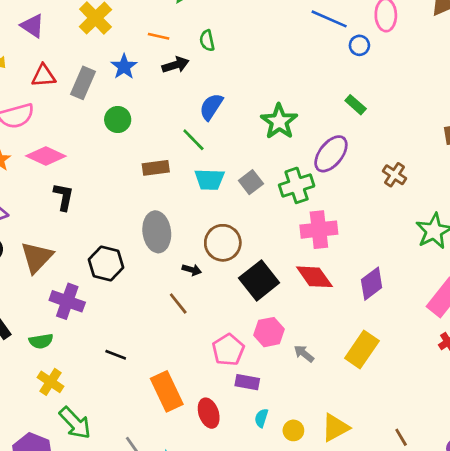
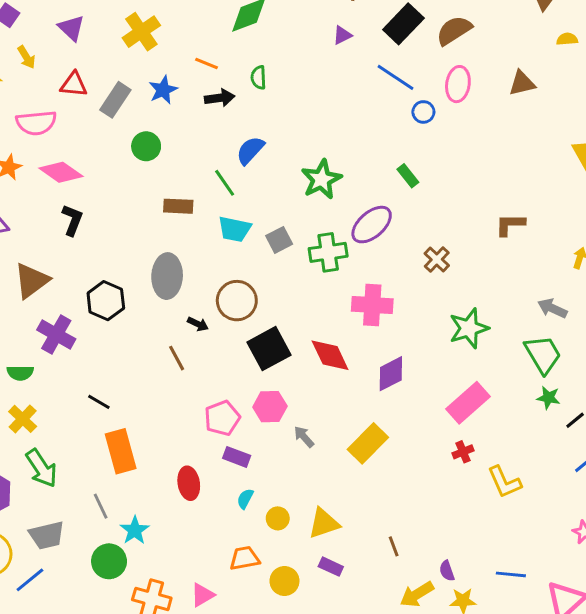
pink cross: (319, 230) -> (372, 305), moved
orange rectangle: (167, 391) -> (121, 451), moved

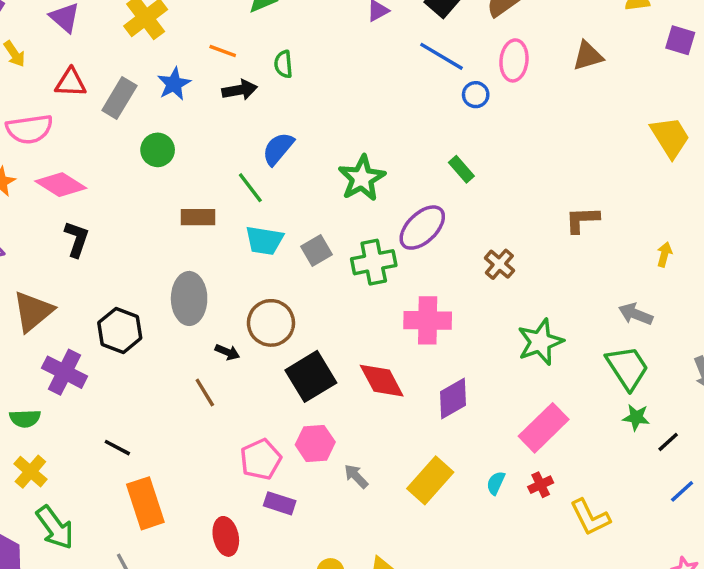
cyan semicircle: (245, 499) -> (496, 483), moved

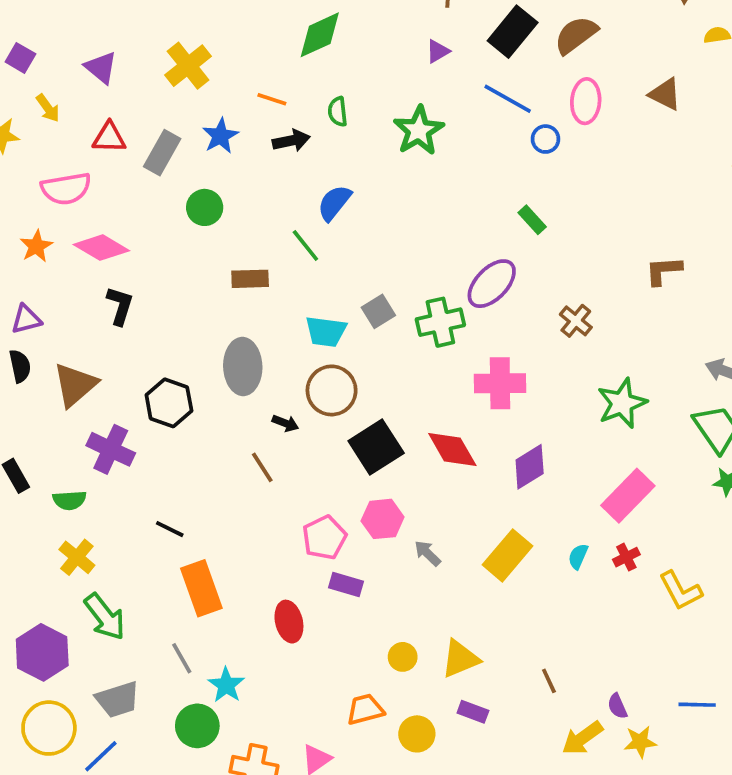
brown triangle: (588, 56) -> (665, 94), turned 44
green star: (362, 178) -> (419, 131), moved
cyan trapezoid: (264, 241) -> (326, 331), moved

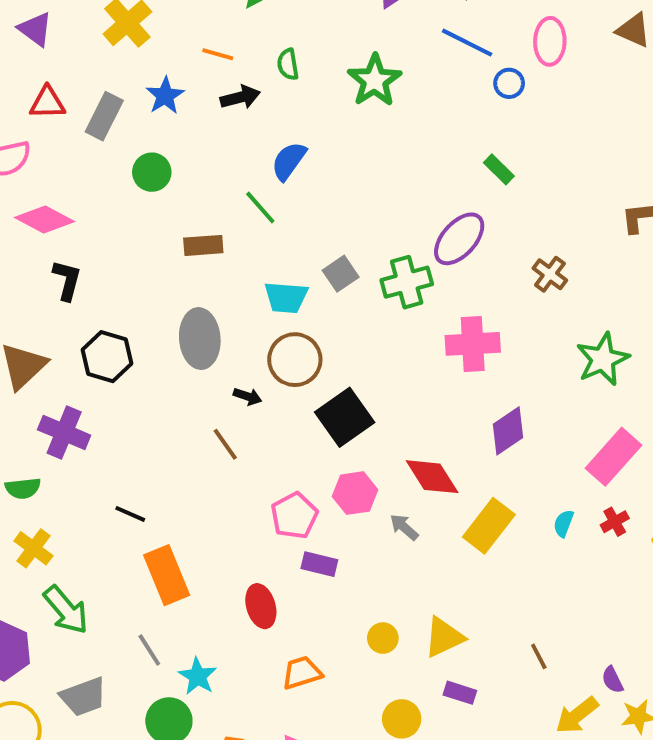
black hexagon: (169, 403) -> (107, 357), moved
red diamond: (452, 449) -> (432, 477), moved
orange trapezoid: (365, 709) -> (302, 673), moved

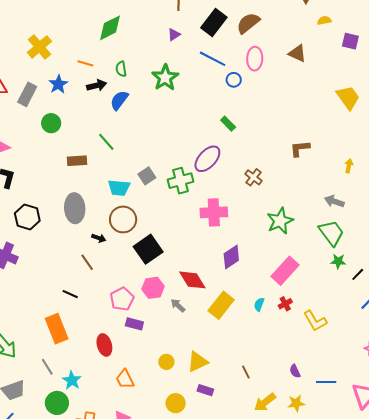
blue semicircle: (289, 161) -> (119, 100), moved
black line: (130, 514) -> (70, 294), moved
orange trapezoid: (302, 673) -> (125, 379), turned -100
purple semicircle: (612, 680) -> (295, 371), moved

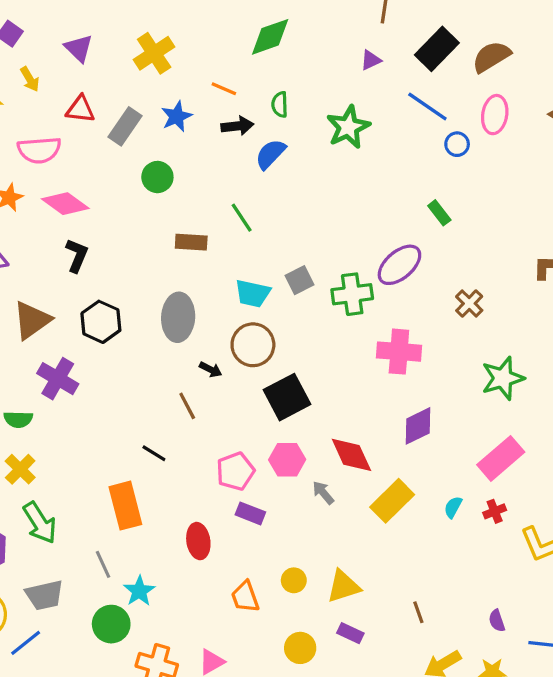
orange trapezoid: (125, 379) -> (245, 597), moved

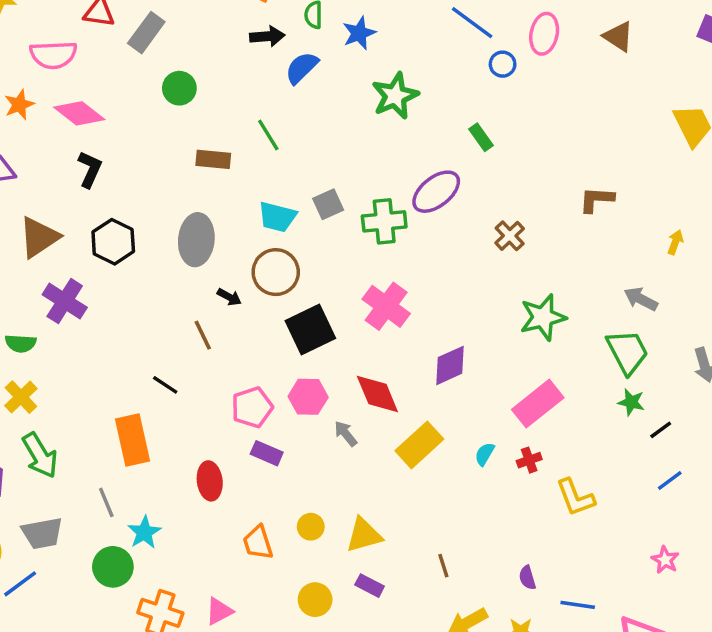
blue star: (177, 116) -> (359, 33), moved
green star: (348, 127) -> (395, 96), moved
pink cross: (399, 352) -> (386, 306), moved, turned 30

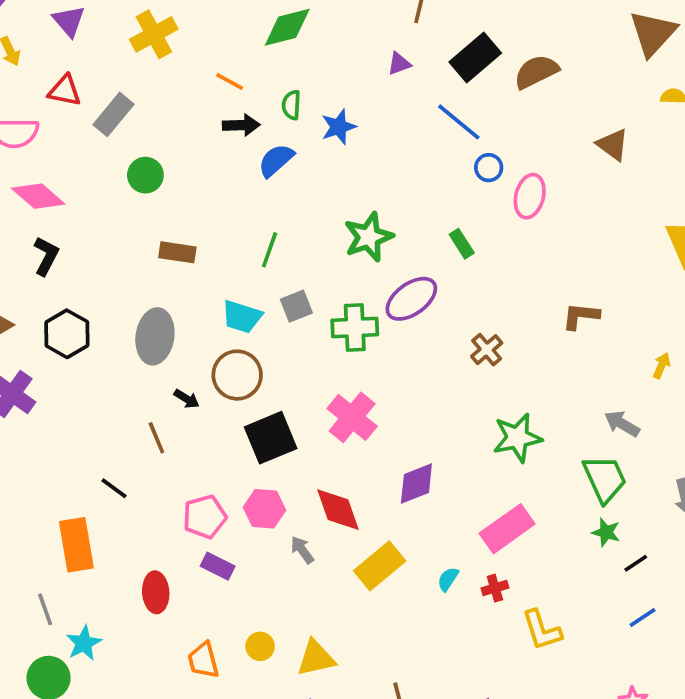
pink ellipse: (544, 34) -> (530, 196), moved
green star: (395, 96) -> (369, 237), moved
green line: (268, 135) -> (270, 250), moved, turned 48

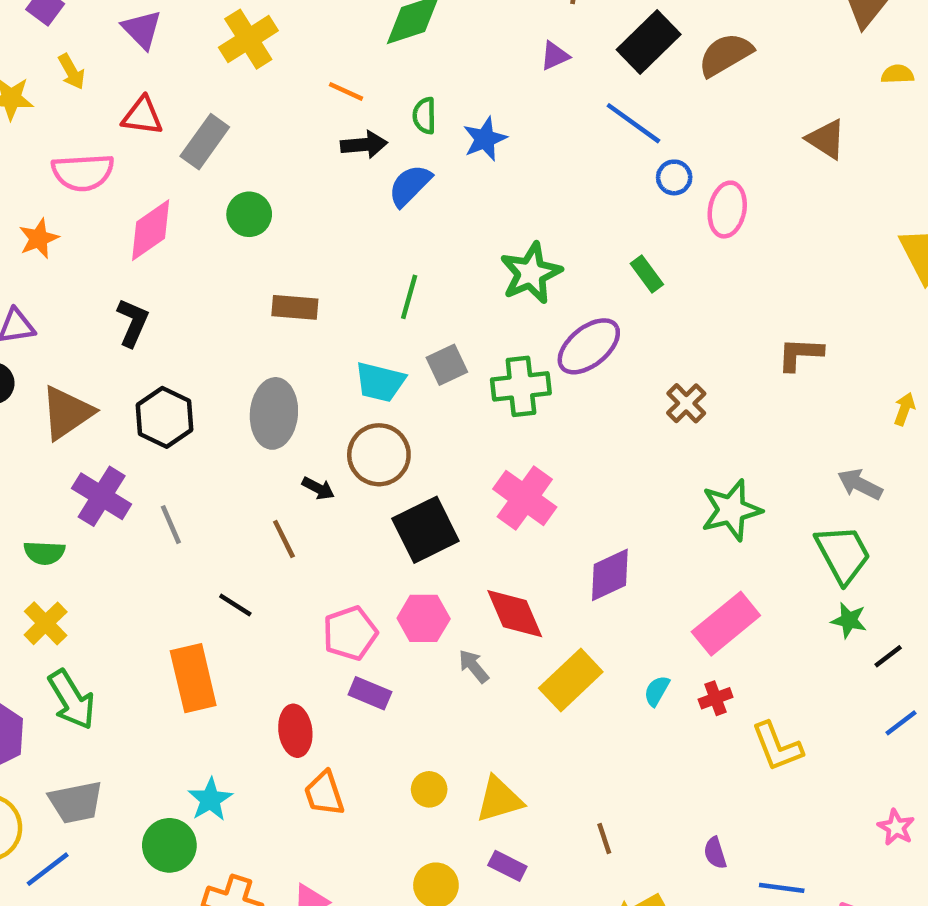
pink diamond: (38, 196) -> (151, 230), moved, turned -72
gray line: (45, 609) -> (171, 525), moved
orange trapezoid: (203, 660) -> (324, 794), moved

